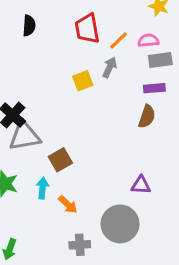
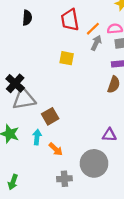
gray arrow: (110, 67) -> (96, 43), moved
yellow square: (83, 81) -> (67, 58), turned 32

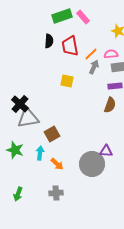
black semicircle: (27, 18) -> (49, 41), moved
gray circle: (94, 163) -> (92, 164), moved
gray cross: (64, 179) -> (56, 193), moved

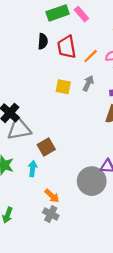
gray arrow: (94, 67) -> (88, 83), moved
orange arrow: (57, 164) -> (52, 196), moved
gray cross: (56, 193) -> (51, 214), turned 32

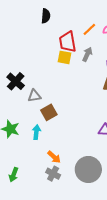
red trapezoid: (67, 47) -> (68, 42), moved
gray triangle: (19, 129) -> (34, 96), moved, size x0.6
gray circle: (92, 181) -> (88, 169), moved

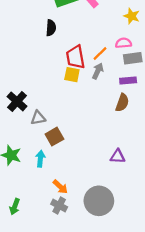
orange line: (89, 29) -> (100, 54), moved

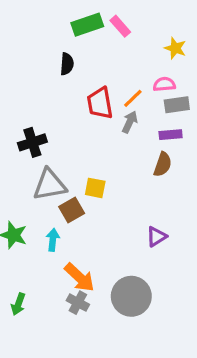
yellow square: (72, 75) -> (95, 188), moved
black cross: (17, 101) -> (32, 142), moved, turned 30
gray triangle: (38, 118) -> (50, 185), size x1.6
purple triangle: (118, 156) -> (156, 237), turned -35
orange arrow: (60, 187) -> (79, 277), size x1.5

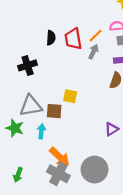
black semicircle: (67, 64) -> (51, 38), moved
gray triangle: (50, 185) -> (31, 106), moved
brown square: (72, 210) -> (54, 111), turned 35
gray cross: (78, 303) -> (58, 174), size x1.5

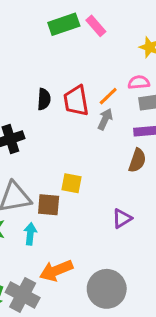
purple triangle: (112, 129) -> (122, 219), moved
orange arrow: (59, 157) -> (56, 271), turned 115
gray cross: (58, 174) -> (23, 295), moved

